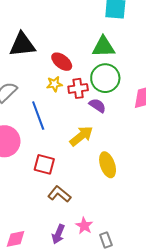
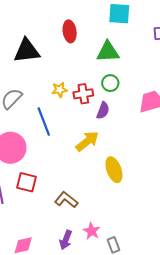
red ellipse: (62, 62) -> (70, 31), moved, turned 45
green circle: (105, 78) -> (110, 83), size x0.6
purple semicircle: (97, 105) -> (103, 111), turned 78
red square: (44, 164) -> (27, 182), moved

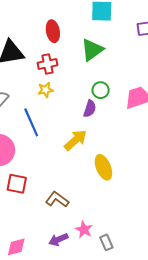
green triangle: (108, 52) -> (92, 50), turned -30
green circle: (110, 83) -> (101, 90), moved
red cross: (83, 94) -> (48, 64), moved
purple arrow: (66, 240) -> (59, 240), turned 48

